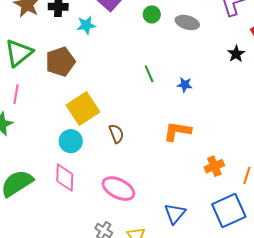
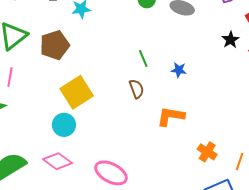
brown semicircle: (116, 134) -> (137, 89), moved
orange cross: (214, 166) -> (207, 152), turned -36
pink diamond: (65, 178) -> (57, 161), turned -56

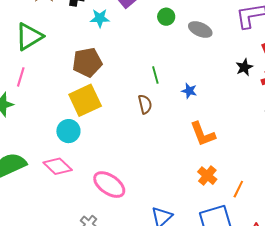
brown pentagon: (55, 45) -> (87, 62), moved
orange L-shape: (171, 116) -> (203, 134), moved, turned -128

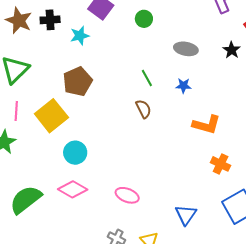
gray ellipse: (200, 30) -> (186, 49), moved
yellow square: (85, 100) -> (51, 116), moved
orange L-shape: (203, 134) -> (206, 125), turned -40
pink ellipse: (109, 185) -> (127, 195), size x0.7

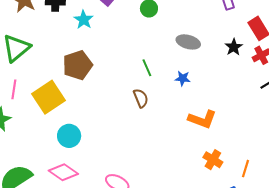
cyan star: (80, 36) -> (84, 20), turned -30

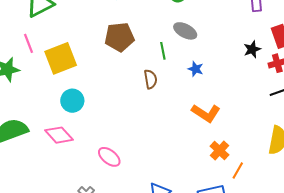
gray ellipse: (188, 42) -> (185, 31), moved
brown pentagon: (78, 65) -> (119, 37), moved
pink line: (14, 89) -> (28, 43), turned -42
orange cross: (213, 160) -> (219, 150), moved

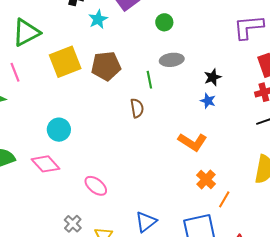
gray ellipse: (185, 31) -> (172, 60), turned -35
black star: (252, 49) -> (213, 77), moved
yellow square: (61, 58) -> (65, 62), moved
blue star: (196, 69) -> (208, 101), moved

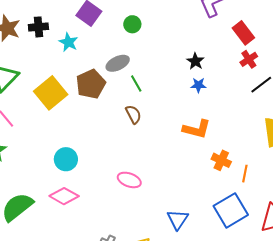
gray ellipse: (172, 60) -> (118, 63), moved
pink ellipse: (96, 186) -> (129, 180), moved

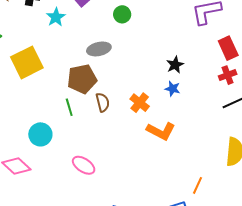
green line: (136, 83) -> (69, 107), moved
brown pentagon: (91, 84) -> (82, 79), moved
cyan circle: (66, 159) -> (40, 134), moved
orange cross: (221, 160) -> (140, 103), moved

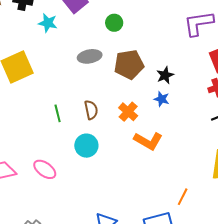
cyan star: (56, 17) -> (48, 23), turned -30
brown pentagon: (82, 79) -> (129, 64), moved
cyan circle: (40, 134) -> (86, 146), moved
pink ellipse: (84, 165) -> (45, 169), moved

